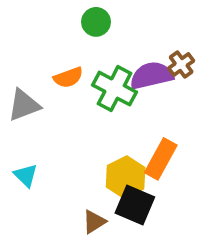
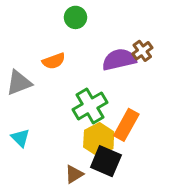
green cross: (115, 89) -> (90, 106), moved, turned 32

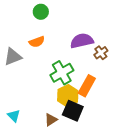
green circle: (75, 17) -> (41, 12), moved
brown cross: (142, 51) -> (101, 53), moved
cyan triangle: (20, 138) -> (14, 116), moved

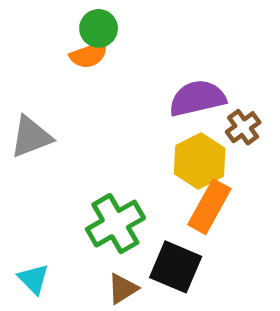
orange semicircle: (37, 42) -> (89, 55), moved
green cross: (62, 73) -> (115, 224), moved
yellow hexagon: (68, 96) -> (200, 161), moved

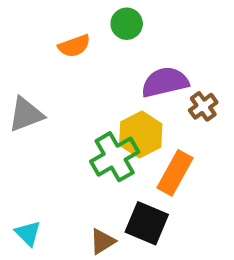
green circle: (99, 28) -> (127, 24), moved
yellow hexagon: (200, 161) -> (141, 135), moved
green cross: (115, 224) -> (115, 157), moved

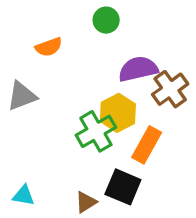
orange semicircle: (74, 46) -> (49, 47), moved
brown cross: (203, 106) -> (170, 89), size x1.5
cyan triangle: (28, 233) -> (23, 195), turned -35

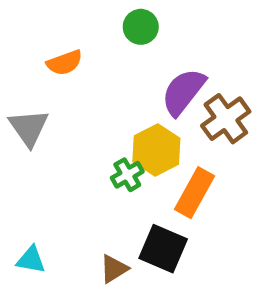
purple semicircle: (138, 69) -> (183, 92), turned -39
gray triangle: (22, 96) -> (29, 128), turned -44
green cross: (96, 131) -> (127, 175), size x0.6

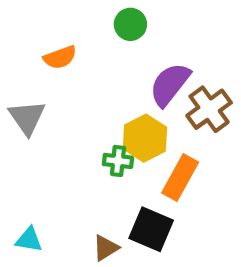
green cross: (127, 175) -> (118, 161), turned 36

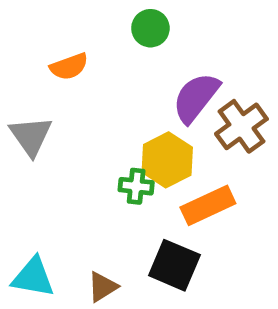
orange rectangle: (180, 177) -> (208, 205), turned 36
cyan triangle: (29, 240) -> (33, 277), size x1.4
brown triangle: (106, 248) -> (103, 287), moved

